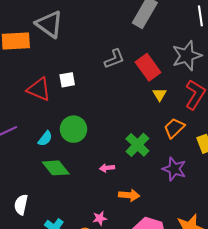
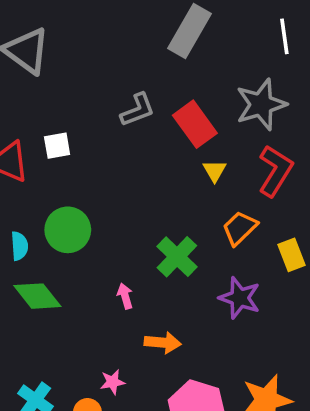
cyan semicircle: (45, 139) -> (19, 246), turned -42
pink arrow: (107, 168) -> (125, 296), turned 80

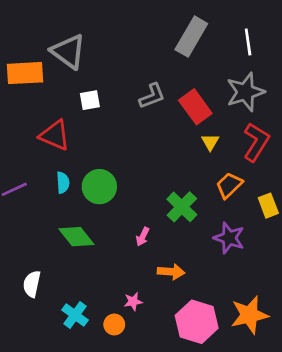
white line: (284, 36) -> (248, 42), moved
white square: (57, 146) -> (90, 100), moved
cyan semicircle: (19, 246) -> (63, 183), moved
pink arrow: (125, 296) -> (143, 237), turned -138

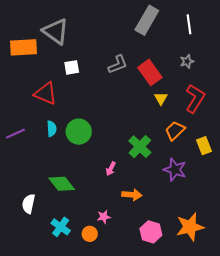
gray star: (245, 92) -> (187, 61), size x0.5
green diamond: (76, 237) -> (62, 184), moved
pink hexagon: (197, 322) -> (151, 232), size x0.7

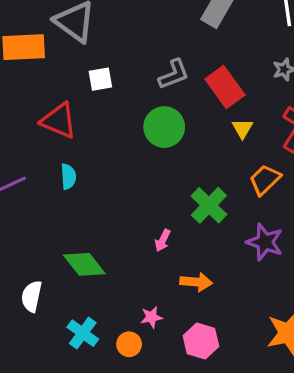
green circle: (79, 132) -> (164, 127), moved
pink hexagon: (151, 232) -> (201, 341), moved

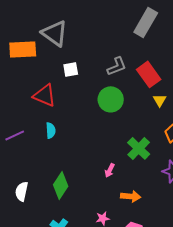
green diamond: (84, 264) -> (61, 185), turned 72
white semicircle: (32, 296) -> (22, 191), moved

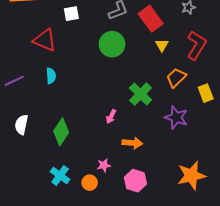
white semicircle: (22, 191) -> (21, 125), moved

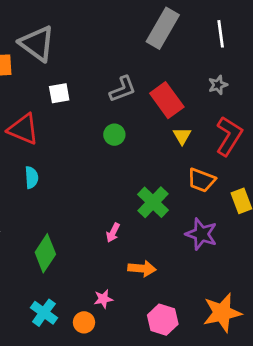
green circle: (112, 44) -> (114, 135), size x0.6
orange trapezoid: (176, 78) -> (201, 180), turned -115
pink hexagon: (135, 181) -> (163, 320), moved

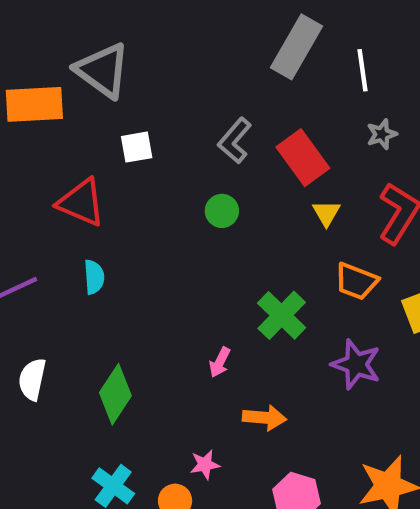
white line: (221, 34) -> (363, 70), moved
gray L-shape: (123, 89) -> (235, 141), turned 152

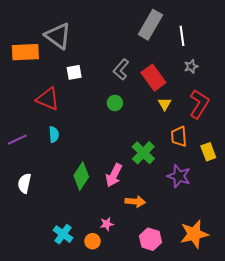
orange trapezoid: (356, 281) -> (179, 137), turned 65
pink arrow: (220, 362) -> (114, 175), size x1.6
green diamond: (115, 394) -> (81, 176), moved

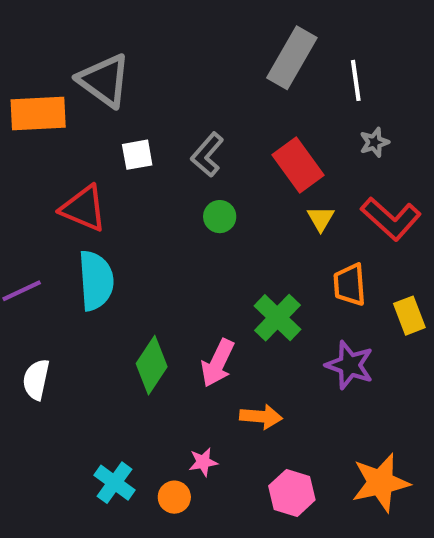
gray L-shape: (121, 69) -> (207, 155), moved
red L-shape: (199, 104) -> (391, 219), turned 100
cyan semicircle: (54, 134) -> (96, 281), size x1.8

